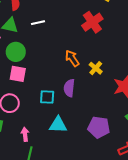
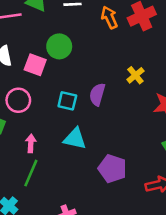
green circle: (16, 52) -> (59, 46), moved
orange arrow: (72, 58) -> (109, 17), moved
purple pentagon: (99, 127) -> (112, 169), moved

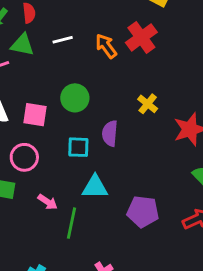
green circle: (59, 46) -> (75, 98), moved
pink arrow: (31, 143) -> (48, 202), turned 132
green line: (31, 173) -> (71, 223), moved

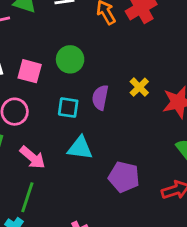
yellow cross: (148, 104) -> (139, 87), moved
pink arrow: (48, 202) -> (32, 157), size x1.4
green line: (71, 223) -> (27, 197), moved

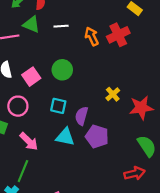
pink square: (30, 71) -> (31, 77), turned 36
purple semicircle: (100, 97) -> (81, 116), moved
purple pentagon: (124, 177) -> (97, 136), moved

